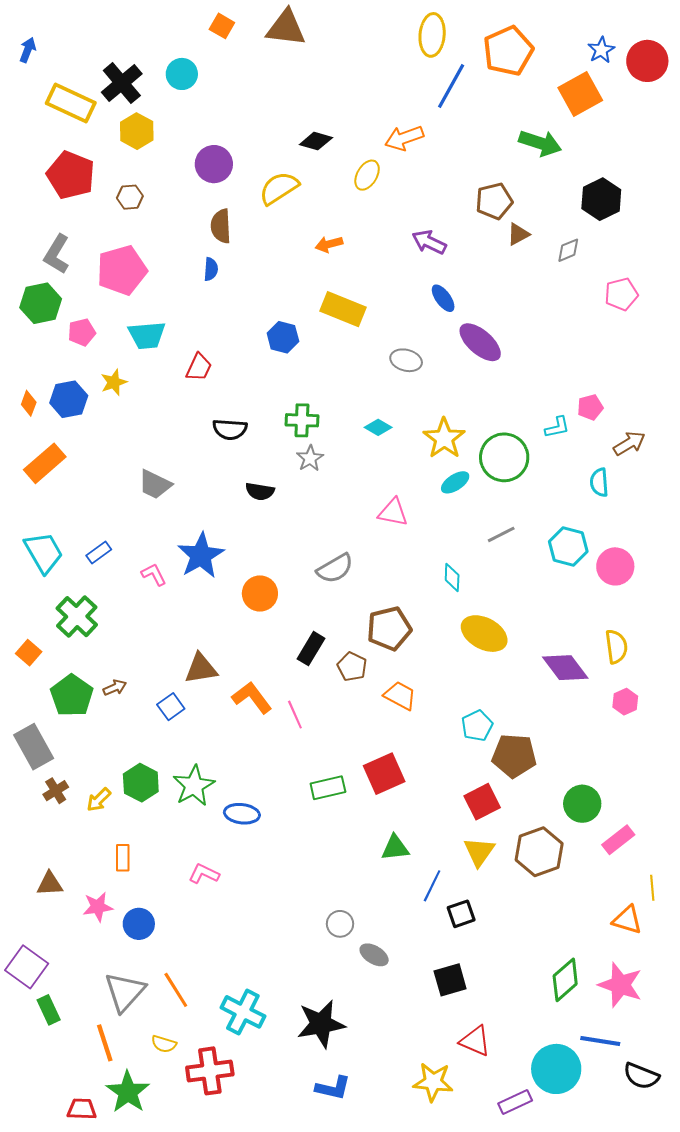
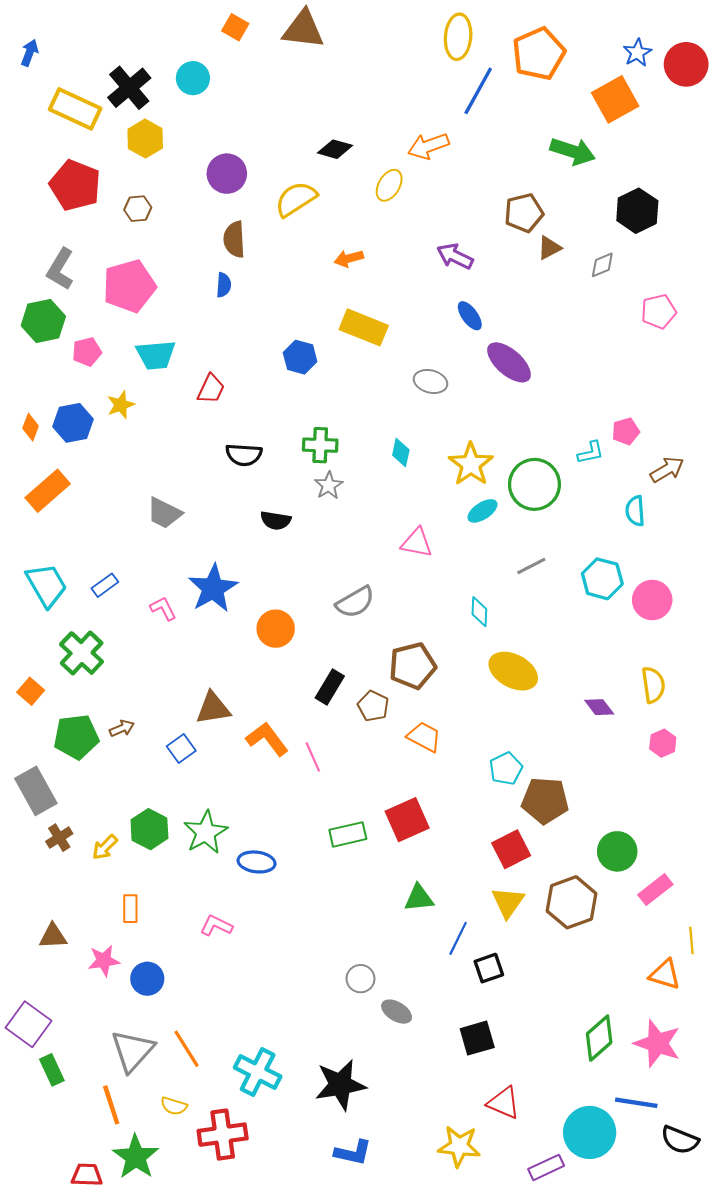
cyan diamond: (378, 427) -> (401, 453), turned 72
purple diamond: (565, 668) -> (599, 707), size x0.6
green pentagon: (72, 696) -> (76, 737), turned 30

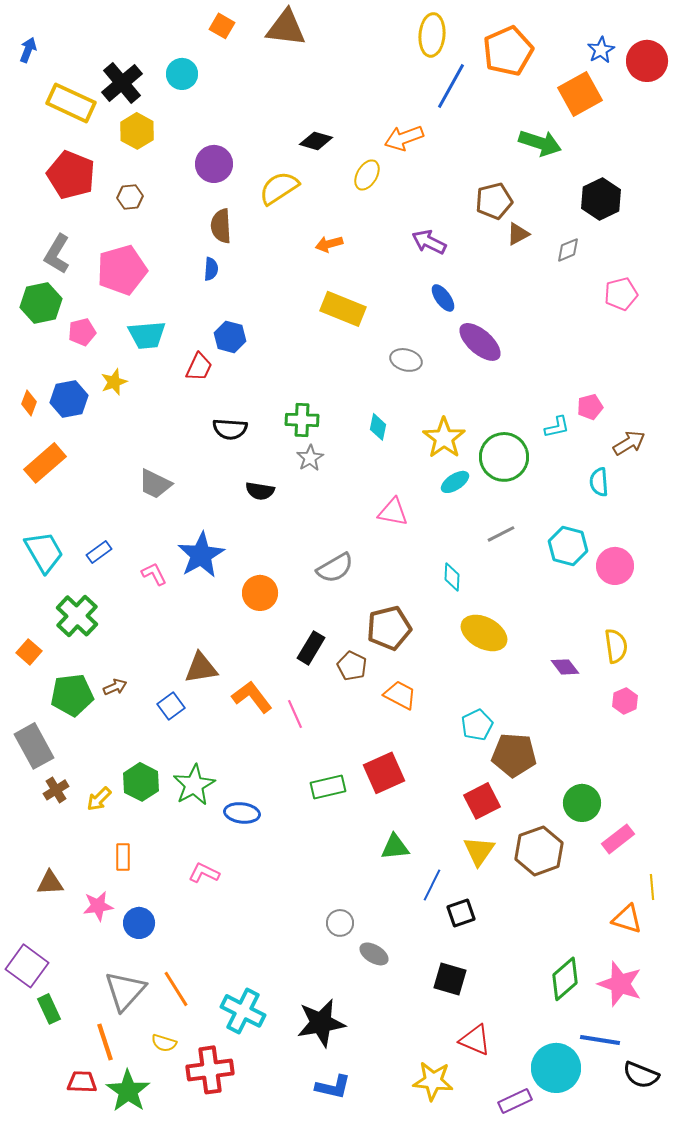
blue hexagon: (300, 357) -> (230, 337), moved
black square: (477, 1038) -> (450, 979), turned 32
red trapezoid: (87, 1175) -> (82, 1082), moved

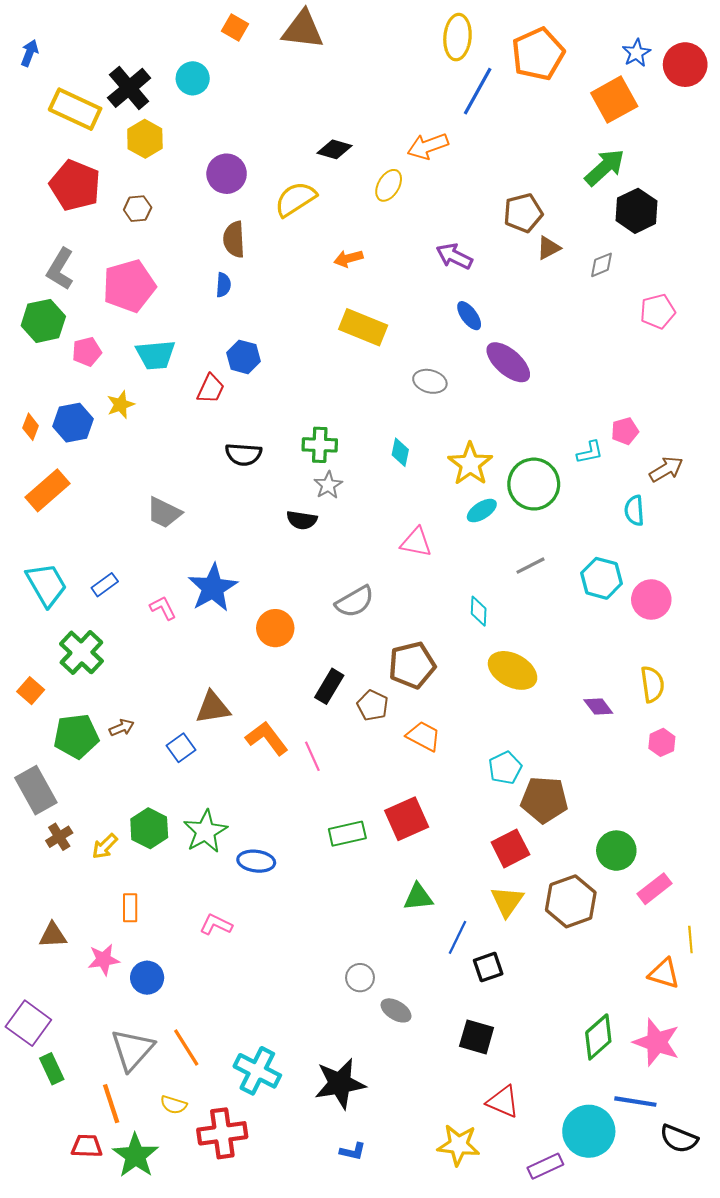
green arrow: (540, 143) -> (605, 167), moved, turned -60
black semicircle: (260, 491) -> (302, 520), moved
blue L-shape: (333, 1087) -> (353, 1151), size x0.7

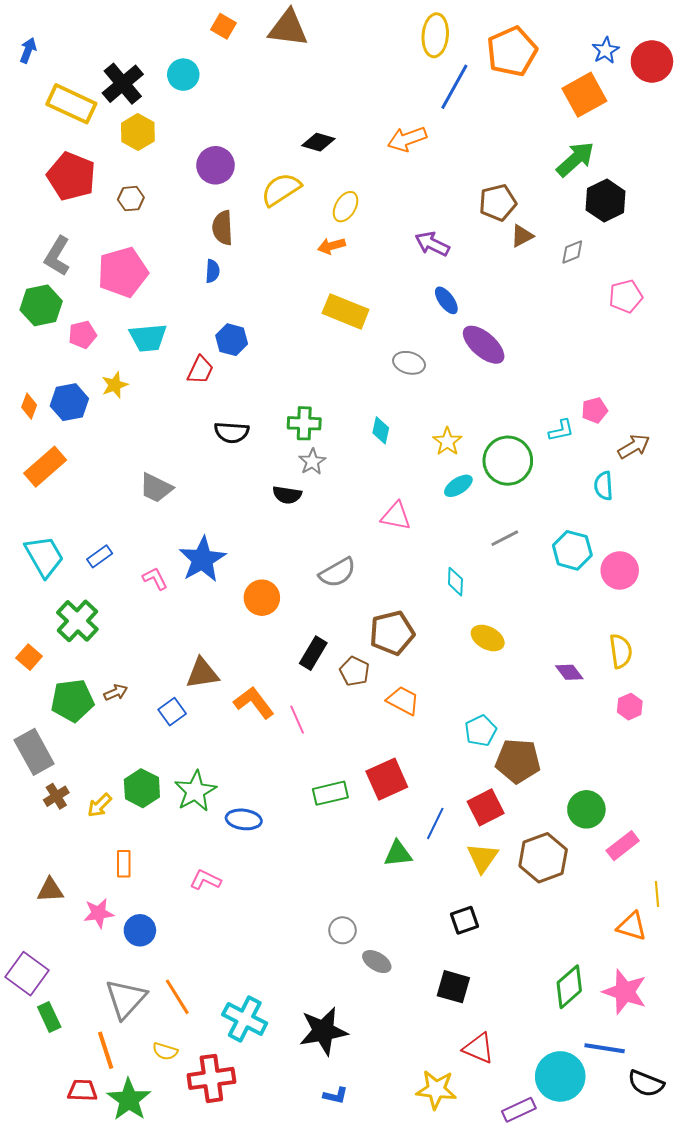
yellow ellipse: (389, 185) -> (346, 207), moved
yellow star: (470, 464) -> (447, 441), size x0.7
yellow ellipse: (513, 670) -> (488, 638), size x0.7
blue line: (457, 937) -> (435, 823), moved

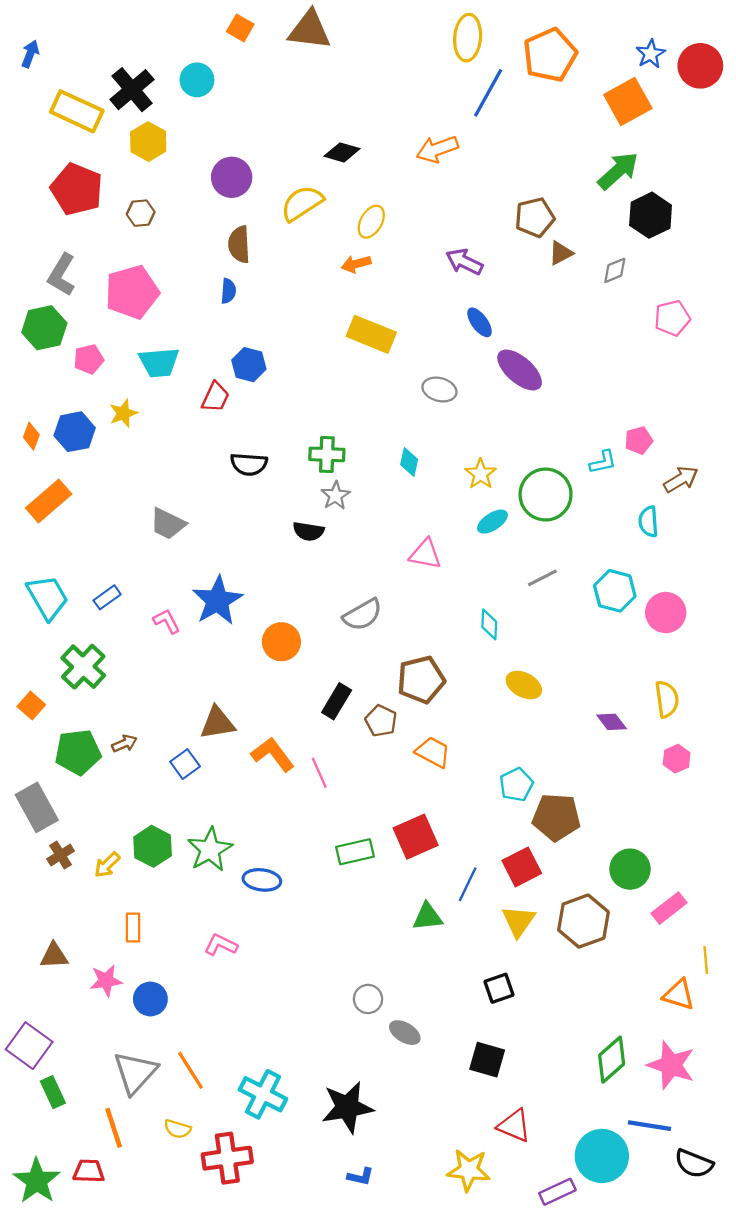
green star: (129, 1100) -> (37, 1181), moved

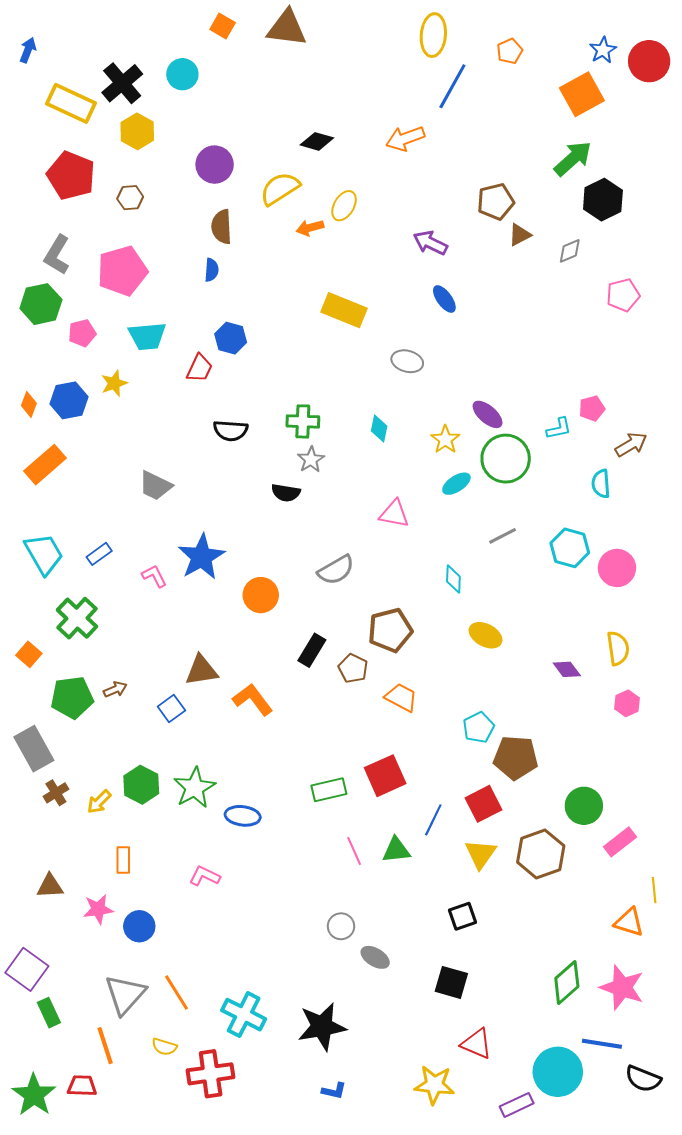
orange pentagon: (550, 55) -> (510, 51), size x0.5
orange arrow: (356, 264) -> (310, 228), moved
purple ellipse: (520, 370) -> (488, 414), moved, size x0.7
pink line: (319, 773) -> (354, 851), moved

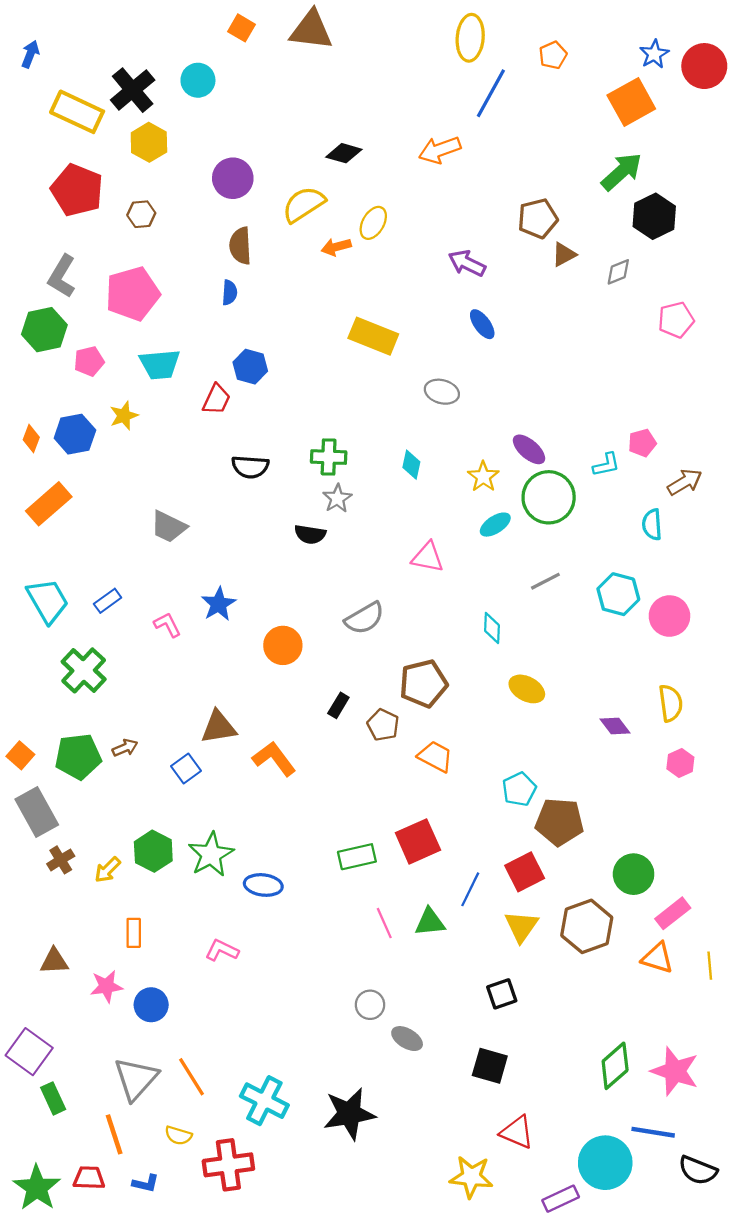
blue star: (201, 557) -> (219, 604), size x0.7
black rectangle: (312, 650) -> (338, 705), size x0.7
orange square: (29, 654) -> (20, 755), moved
orange triangle: (629, 922) -> (657, 958), moved
blue L-shape: (334, 1091) -> (146, 1183), moved

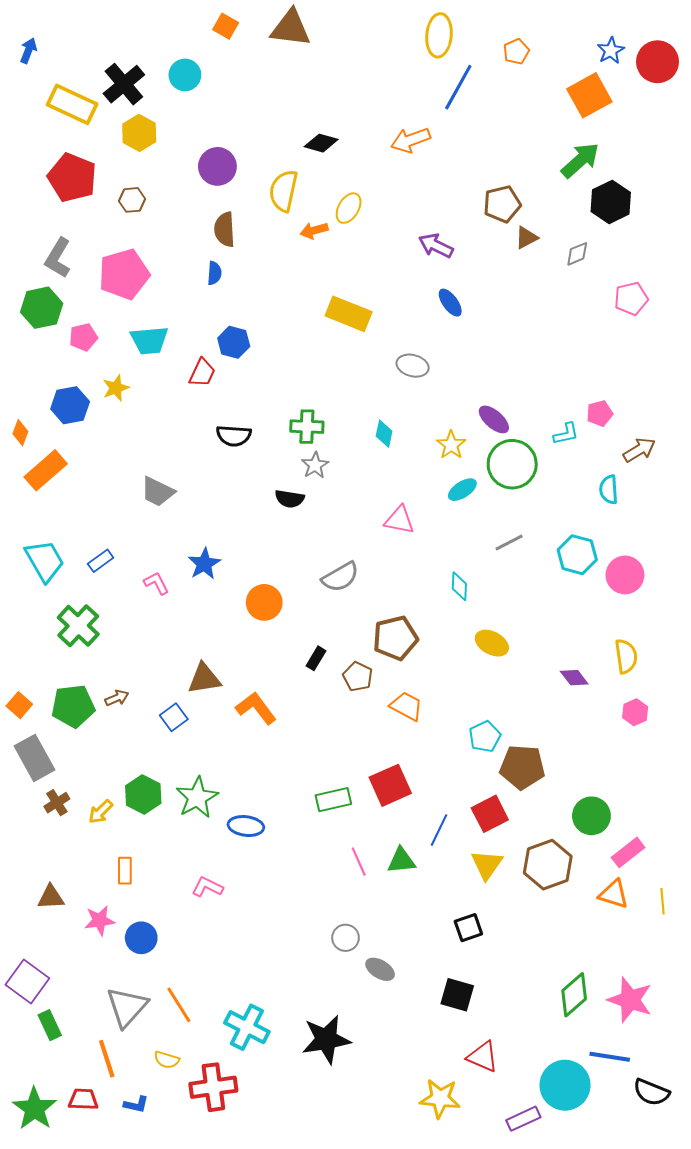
yellow semicircle: (304, 204) -> (284, 191), turned -45
orange diamond: (31, 439) -> (20, 433), moved

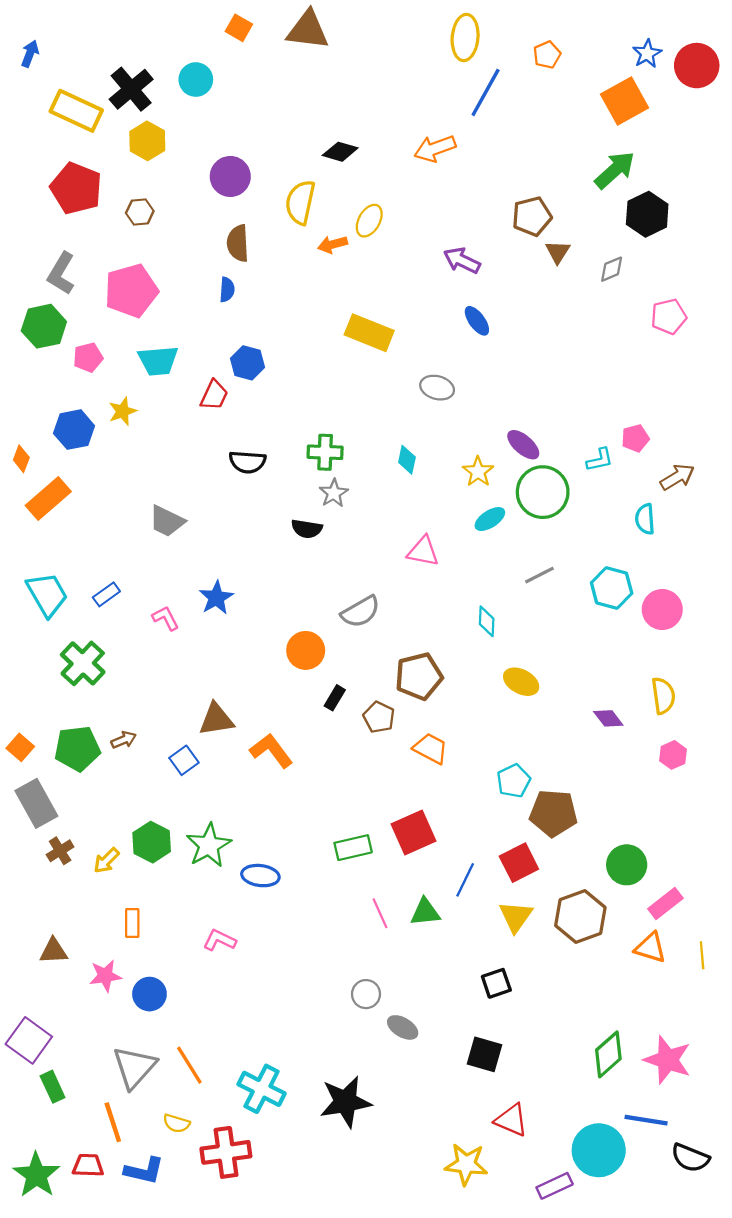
brown triangle: (526, 238) -> (558, 252), turned -30
orange circle: (264, 602) -> (306, 650), moved
blue L-shape: (136, 1104) -> (144, 1171), size x1.5

